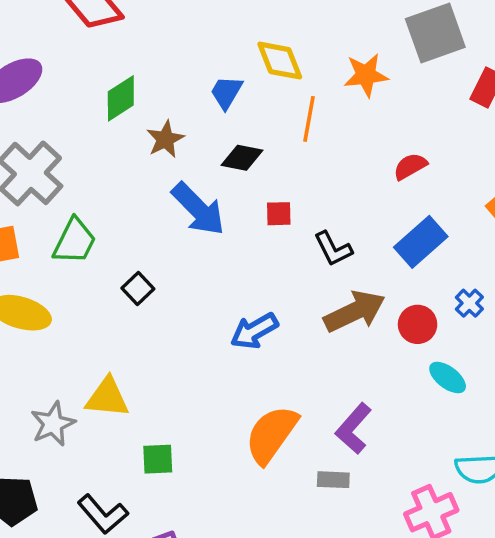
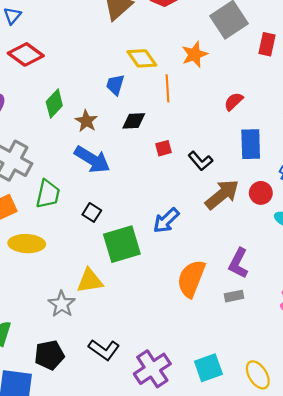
blue arrow: (198, 209) -> (92, 159), moved
blue rectangle: (421, 242) -> (251, 144), turned -36
green square: (158, 459) -> (122, 244), moved, size x1.8

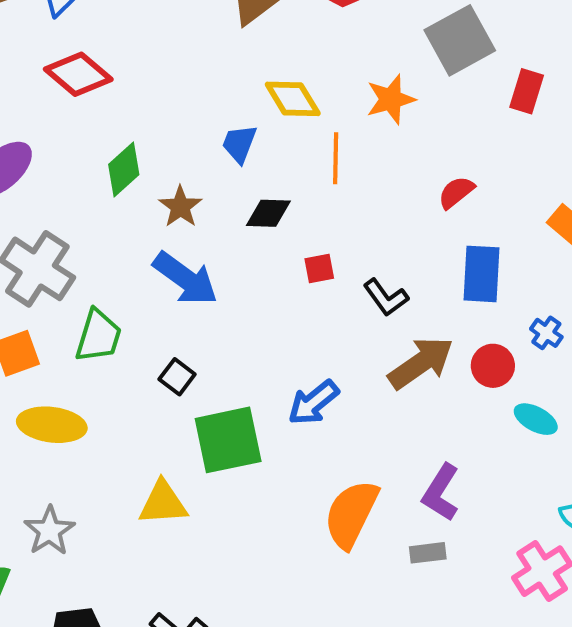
gray star: (62, 304) -> (49, 531), moved

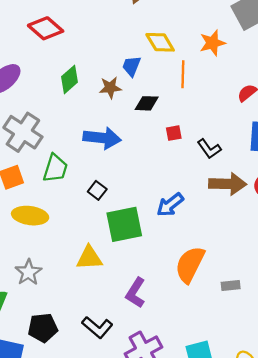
brown star: (180, 207) -> (110, 88), moved, turned 30
blue arrow: (185, 279) -> (102, 138), turned -30
brown arrow: (421, 363) -> (228, 184), turned 36
purple L-shape: (441, 493) -> (136, 293), moved

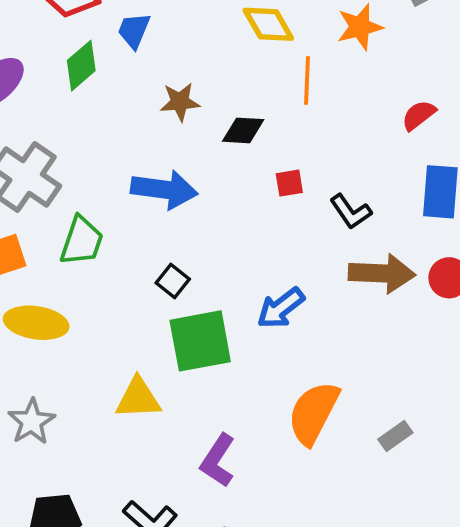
blue trapezoid: (131, 66) -> (134, 31), moved
green diamond: (70, 79) -> (81, 66), moved
black square: (97, 190) -> (173, 281), moved
gray rectangle: (231, 285) -> (395, 436), moved, turned -30

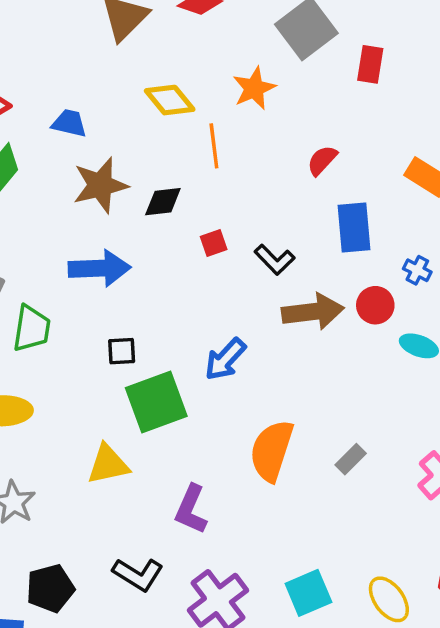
blue trapezoid: (134, 31) -> (69, 123), moved, turned 90
brown star: (180, 102) -> (100, 185), size x1.5
black square: (173, 281) -> (122, 351), turned -32

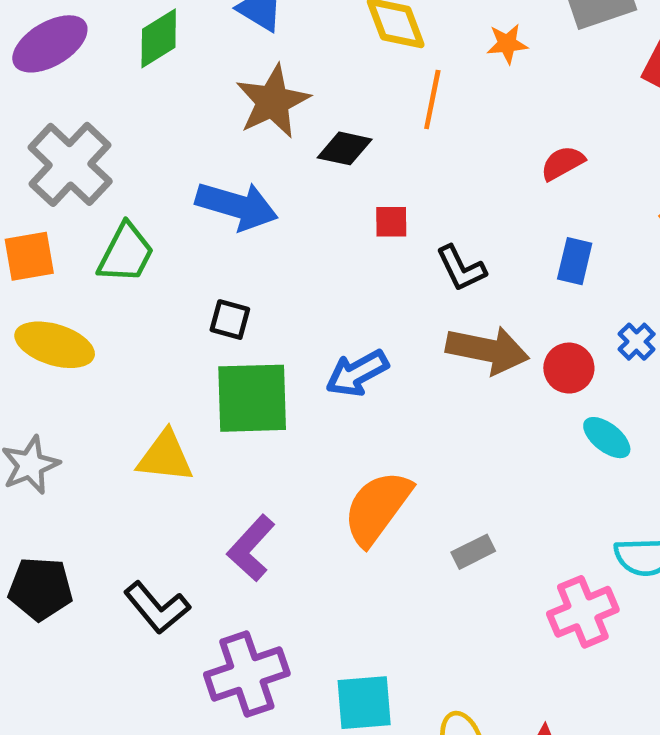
orange star: (254, 88) -> (507, 44), size x0.7
brown star: (100, 185) -> (273, 101), turned -30
blue rectangle: (354, 227) -> (575, 261), size x0.7

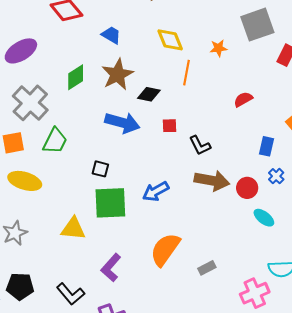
green diamond: (159, 38) -> (76, 77), moved
blue arrow: (237, 206) -> (122, 123), moved
blue rectangle: (575, 261) -> (267, 146), moved

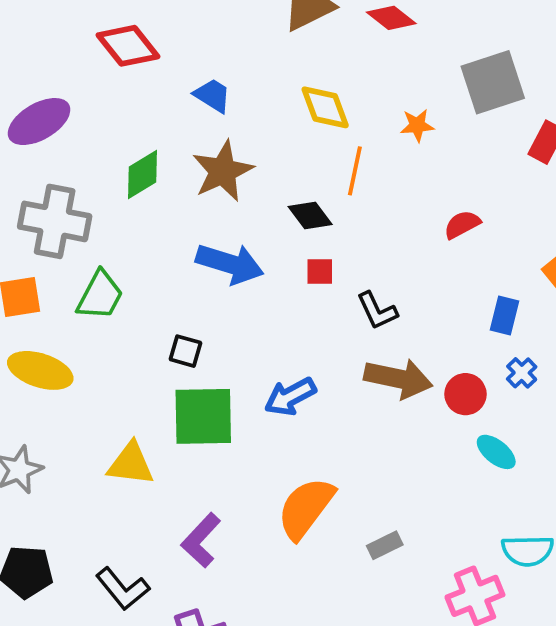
black diamond: (149, 94) -> (310, 215), moved, turned 40
gray cross: (30, 103) -> (55, 221), turned -33

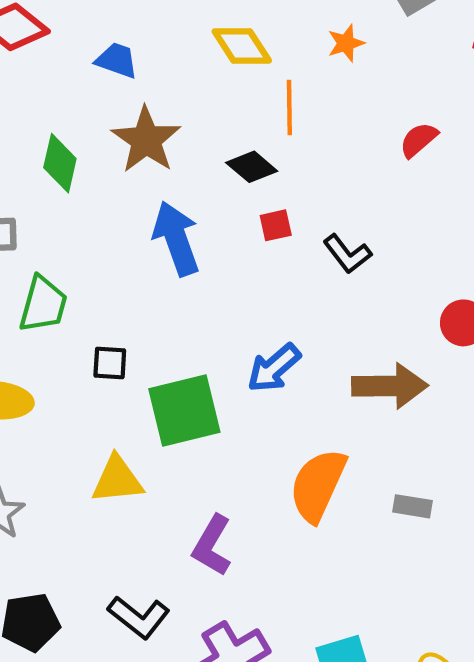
green diamond: (142, 175) -> (60, 163), turned -33
blue arrow: (230, 264) -> (176, 239), turned -114
black square: (185, 351) -> (110, 363), moved
brown arrow: (398, 379) -> (390, 386), moved
gray rectangle: (385, 545) -> (412, 506), turned 48

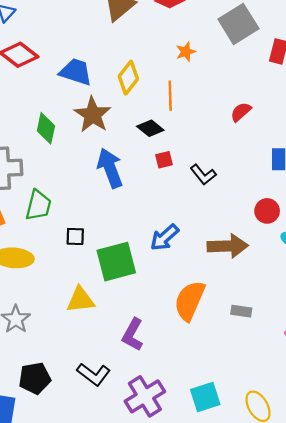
orange star: (346, 43) -> (186, 52), moved
yellow diamond: (242, 46) -> (128, 78), moved, turned 72
blue trapezoid: (117, 60) -> (76, 72), size x1.4

